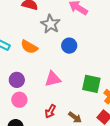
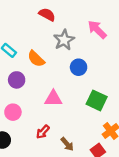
purple circle: (17, 80) -> (17, 80), moved
green square: (91, 84) -> (97, 100), moved

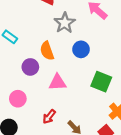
orange semicircle: (36, 59) -> (47, 51), moved, turned 30
purple circle: (17, 80) -> (30, 67), moved

